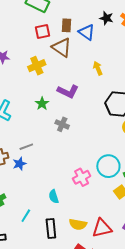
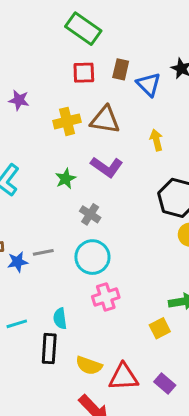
brown triangle: (62, 47) -> (105, 120), moved, turned -35
gray line: (26, 147) -> (43, 252), moved
cyan circle: (108, 166) -> (92, 257), moved
cyan line: (26, 216) -> (17, 324), moved, turned 32
black rectangle: (51, 229) -> (49, 349), moved

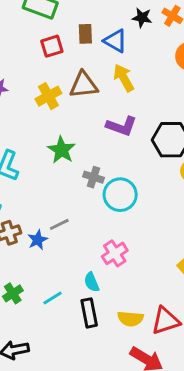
yellow arrow: (156, 140) -> (124, 78), moved, size x1.4
purple L-shape: (107, 167) -> (122, 126), moved
green star: (66, 179) -> (61, 150), size x1.4
cyan circle: (92, 257) -> (120, 195), moved
pink cross: (106, 297) -> (115, 253), moved

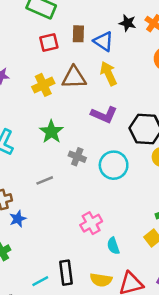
cyan circle: (120, 195) -> (114, 165), moved
gray line: (59, 224) -> (45, 180), moved
blue star: (38, 240) -> (18, 219), moved
cyan semicircle: (92, 282) -> (113, 246), moved
cyan line: (53, 298) -> (40, 281), moved

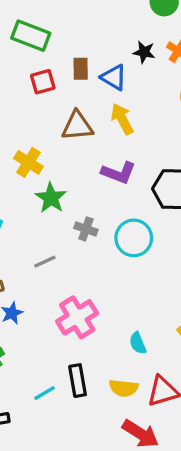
yellow cross: (43, 85) -> (28, 162), moved, turned -30
pink cross: (91, 223) -> (77, 317), moved, size x1.4

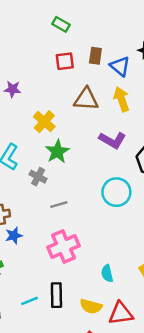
green rectangle: (31, 36) -> (61, 24), size x0.6
gray cross: (86, 229) -> (38, 177), moved
gray line: (45, 262) -> (59, 205), moved

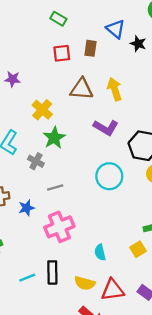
blue triangle: (120, 66) -> (116, 29), moved
blue star: (14, 236) -> (27, 208), moved

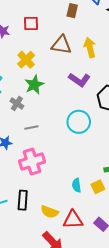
red square: (62, 53) -> (31, 23), moved
cyan semicircle: (100, 252) -> (77, 185), moved

